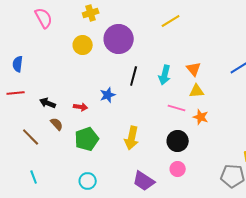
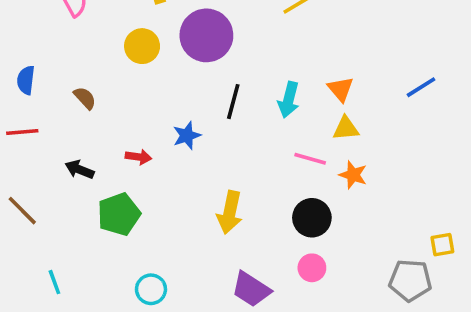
black arrow: (48, 103) -> (79, 169), moved
brown semicircle: (57, 124) -> (85, 98), moved
brown line: (31, 137) -> (22, 211), moved
green pentagon: (87, 139) -> (119, 214), moved

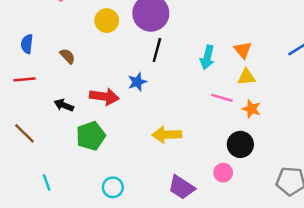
black line: (233, 102) -> (157, 50), moved
red arrow: (138, 157) -> (104, 97), size x1.6
yellow arrow: (230, 212) -> (167, 135), turned 76
black circle: (312, 218) -> (240, 144), moved

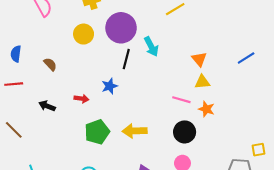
cyan arrow: (207, 57) -> (151, 47), moved, turned -42
red arrow: (104, 97) -> (81, 99), size x0.6
green pentagon: (91, 136) -> (97, 132), moved
black circle: (240, 144) -> (185, 132), moved

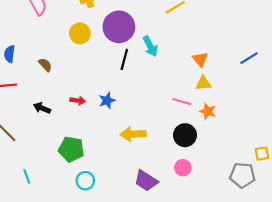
blue star: (110, 86) -> (107, 101), moved
green pentagon: (97, 132) -> (71, 149), moved, turned 30

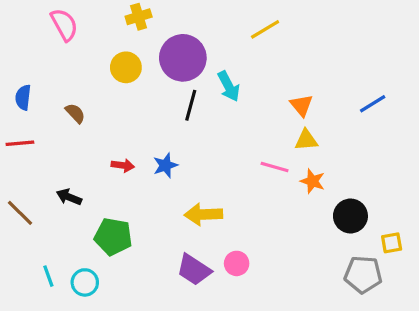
black arrow: (42, 108) -> (69, 197), moved
black circle: (185, 135) -> (350, 216), moved
pink circle: (183, 168) -> (237, 263), moved
cyan circle: (85, 181) -> (85, 282), moved
purple trapezoid: (146, 181) -> (194, 270), moved

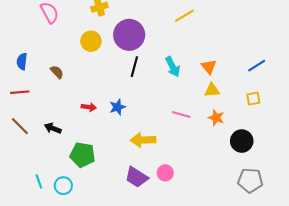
cyan arrow: (229, 86) -> (173, 67), moved
pink line: (275, 167) -> (181, 114), moved
brown line: (20, 213) -> (20, 126), moved
yellow square: (392, 243) -> (253, 99), moved

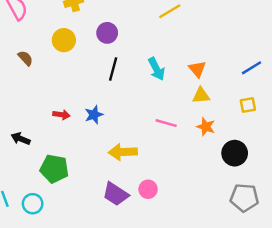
purple circle: (129, 35) -> (107, 33), size x0.6
brown semicircle: (57, 72) -> (25, 58), moved

